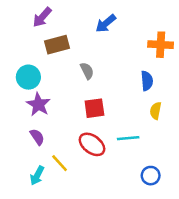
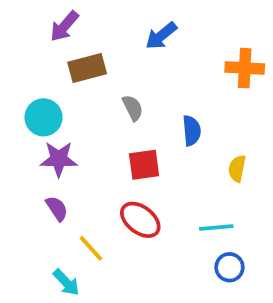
blue semicircle: (147, 81) -> (192, 131), moved
purple star: (38, 104) -> (59, 159), turned -30
cyan line: (128, 138) -> (216, 227), moved
cyan arrow: (37, 176) -> (66, 282), moved, turned -72

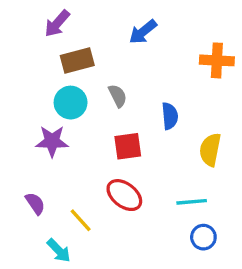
cyan circle: (44, 117) -> (71, 103), moved
yellow semicircle: (237, 169) -> (210, 150), size x1.4
purple semicircle: (57, 208) -> (35, 203), moved

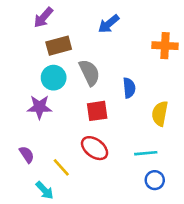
gray semicircle: (118, 96) -> (89, 73), size x1.5

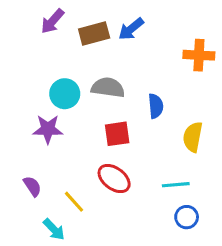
brown rectangle: (59, 46) -> (94, 34), moved
gray semicircle: (89, 73) -> (108, 88), turned -56

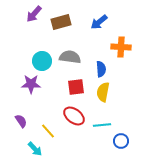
blue arrow: (131, 29) -> (99, 22), moved
orange cross: (199, 55) -> (121, 47), moved
yellow semicircle: (193, 137) -> (103, 92), moved
cyan line: (176, 185) -> (102, 125), moved

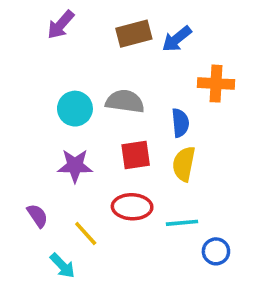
brown rectangle: (61, 22) -> (134, 34), moved
purple star: (31, 84) -> (75, 166), moved
red ellipse: (74, 116) -> (132, 207), turned -35

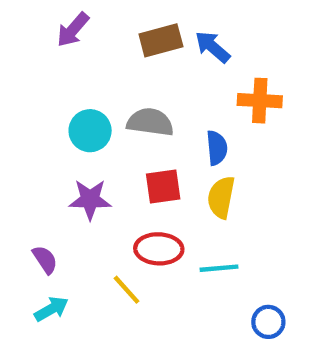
blue arrow: (177, 39) -> (213, 47), turned 80
yellow line: (86, 234) -> (127, 290), moved
blue circle: (216, 251) -> (268, 322), moved
cyan arrow: (62, 266) -> (51, 309), moved, turned -76

